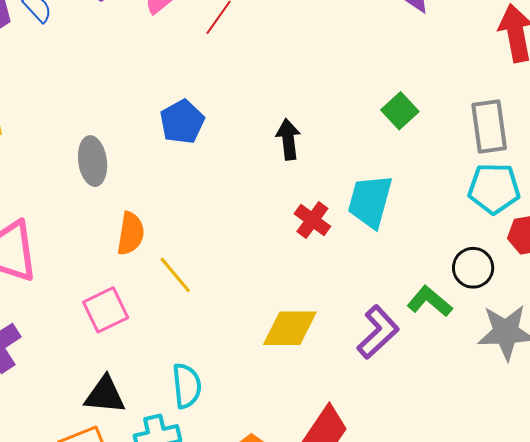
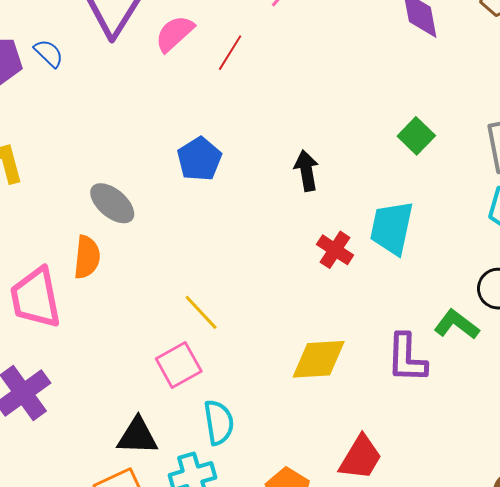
gray ellipse: (93, 161) -> (112, 203), turned -39
orange semicircle: (131, 234) -> (87, 257), moved
pink square: (106, 310) -> (179, 365), moved
purple L-shape: (378, 332) -> (407, 358), turned 138

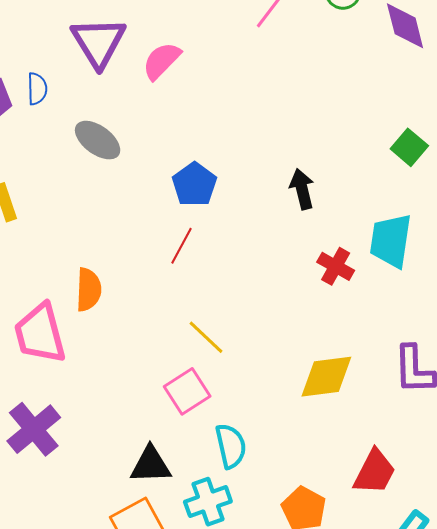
blue semicircle: (49, 53) -> (37, 89), turned 48
red line: (230, 53) -> (181, 246), moved
gray ellipse: (112, 203) -> (98, 140), moved

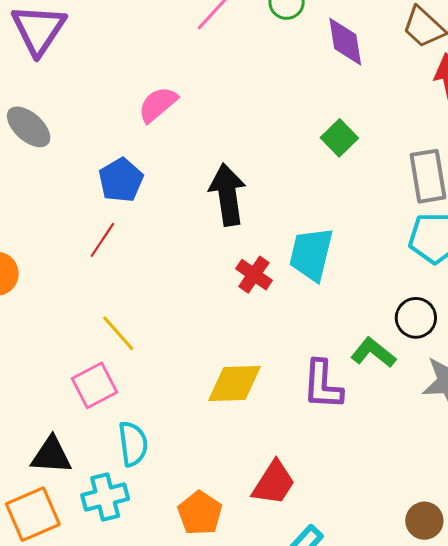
pink semicircle: (162, 61) -> (158, 104), moved
green square: (409, 147) -> (339, 138), moved
black arrow: (302, 189) -> (228, 195), size x1.5

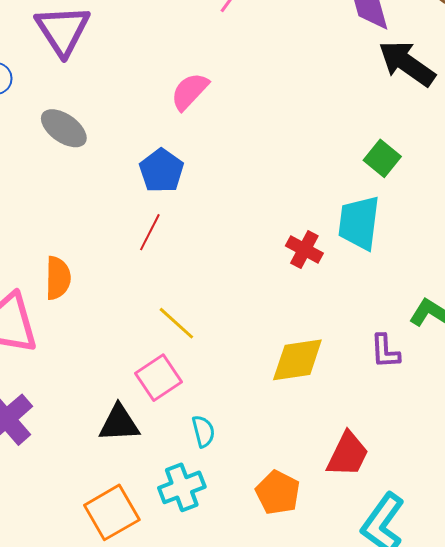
green square: (339, 138) -> (382, 158), moved
black arrow: (228, 195) -> (407, 63), moved, turned -40
purple L-shape: (323, 385) -> (385, 351), size x0.7
cyan semicircle: (133, 444) -> (203, 431), size x0.7
black triangle: (51, 455) -> (119, 423), moved

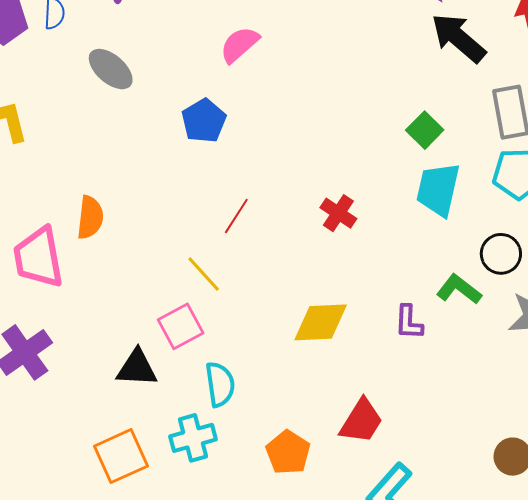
cyan trapezoid: (359, 223) -> (438, 189), moved
red line: (150, 232) -> (236, 216), moved
cyan semicircle: (203, 431) -> (220, 384), size x1.4

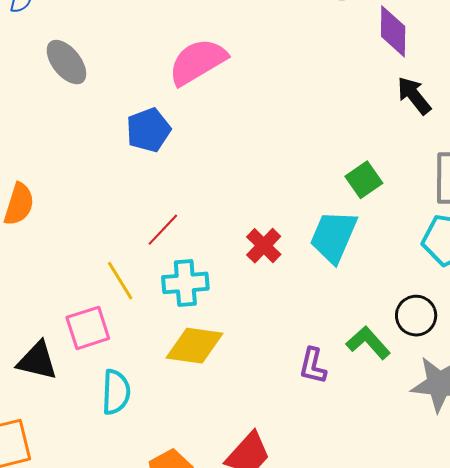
black arrow: (458, 38) -> (414, 96), size x0.7
pink semicircle: (239, 45) -> (198, 62), size x1.4
cyan trapezoid: (438, 189) -> (333, 236), moved
yellow diamond: (321, 322) -> (194, 346), moved
cyan cross: (193, 438) -> (185, 283), moved

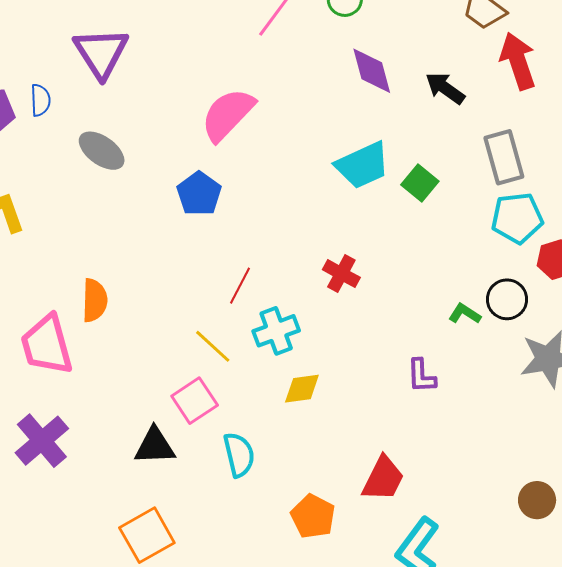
purple diamond: (393, 31) -> (372, 71), moved
cyan trapezoid: (333, 236) -> (363, 165), moved, turned -122
green L-shape: (368, 343) -> (465, 314), moved, size x0.7
yellow diamond: (194, 346) -> (302, 389), size x0.7

